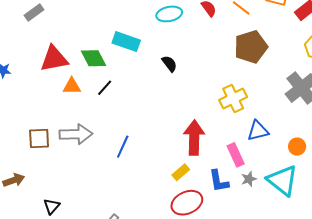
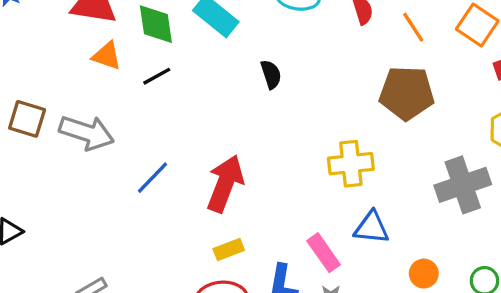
red arrow: (194, 138) -> (225, 184), moved
pink rectangle: (236, 155) -> (324, 253), turned -30

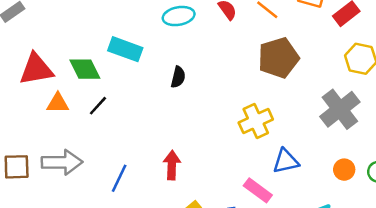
black semicircle: (271, 74) -> (178, 77), turned 50
red arrow: (225, 184) -> (172, 165), size x0.7
orange circle: (424, 274) -> (344, 170), moved

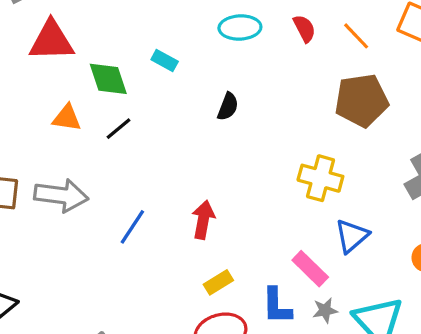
cyan rectangle: (125, 49) -> (165, 61), size x0.6
red triangle: (36, 69) -> (51, 41), moved
yellow cross: (256, 121) -> (320, 178), turned 32
blue triangle: (286, 161) -> (352, 236), turned -36

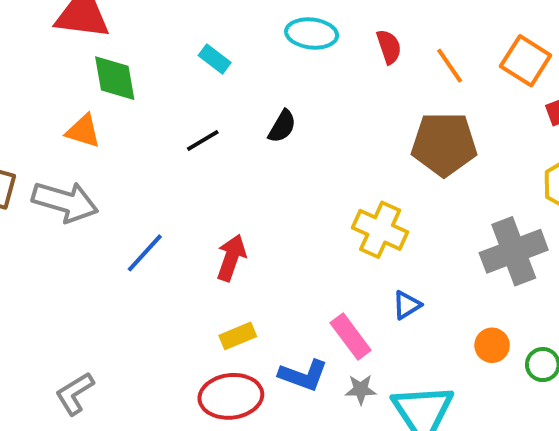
green diamond: (108, 79) -> (115, 78), moved
orange triangle: (67, 118) -> (83, 131), moved
black line: (118, 129) -> (203, 141), moved
blue triangle: (352, 236) -> (407, 305), size x0.7
blue L-shape: (277, 306) -> (303, 375), turned -78

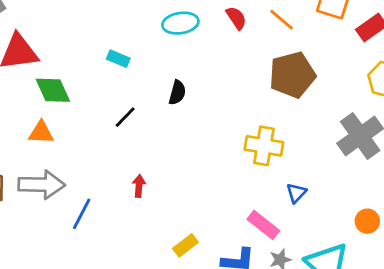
blue line: (145, 253) -> (82, 214), moved
red arrow: (231, 258) -> (139, 186), moved, size x0.7
orange circle: (492, 345) -> (367, 221), moved

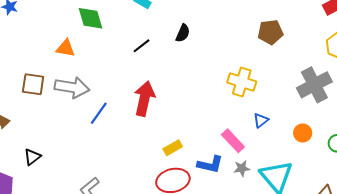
brown pentagon: (292, 75) -> (270, 32), size x0.7
orange triangle: (41, 133) -> (66, 48), moved
red arrow: (139, 186) -> (144, 99), size x2.0
orange circle: (367, 221) -> (303, 133), moved

